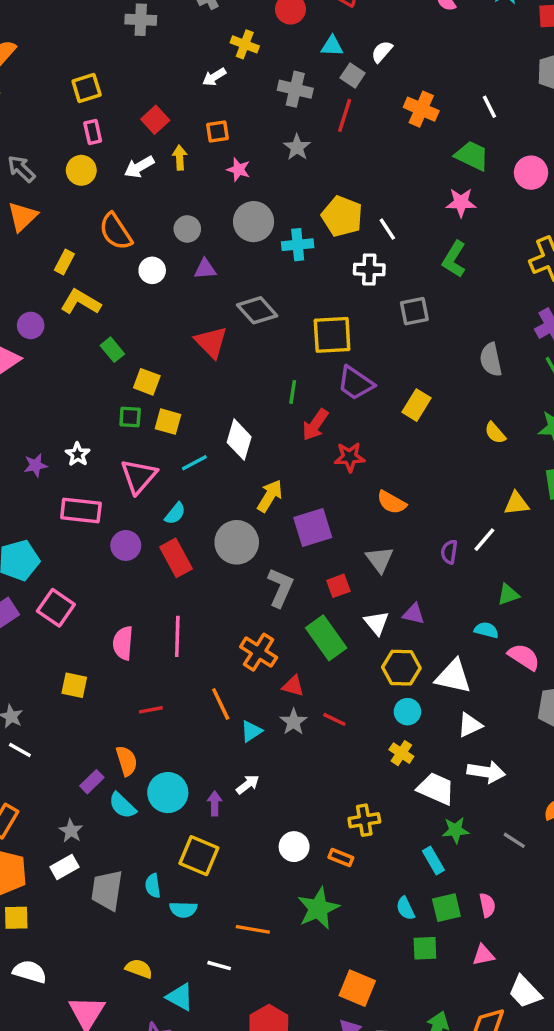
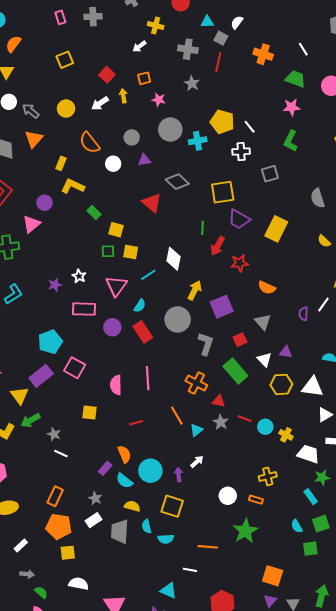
pink rectangle: (93, 132) -> (60, 17), moved
yellow rectangle: (417, 405) -> (276, 229), size x1.4
cyan circle: (407, 712) -> (265, 427), moved
yellow semicircle: (139, 969) -> (132, 506), moved

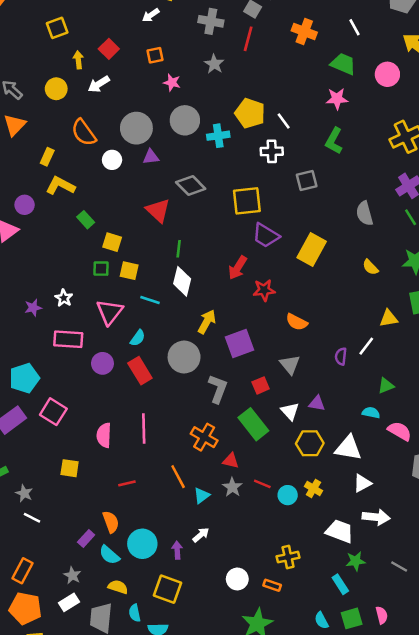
yellow arrow: (123, 96) -> (78, 60), moved
gray circle: (132, 137) -> (136, 128), size x1.6
green line: (203, 228) -> (179, 249), moved
cyan line: (148, 275) -> (150, 300), turned 49
yellow cross: (286, 435) -> (313, 488), moved

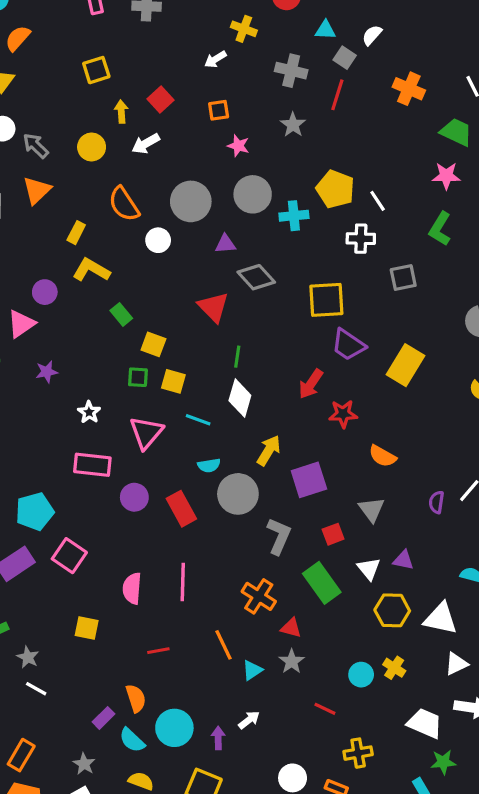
purple triangle: (151, 157) -> (225, 244), moved
purple star: (33, 308) -> (47, 372), moved
cyan semicircle: (138, 338) -> (209, 465), moved, turned 42
red line: (262, 484) -> (325, 709), moved

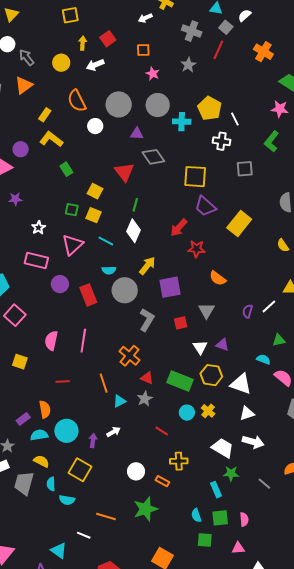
yellow square: (153, 344) -> (95, 191), moved
green rectangle: (322, 583) -> (180, 381), moved, turned -40
cyan semicircle: (132, 740) -> (39, 435), turned 120

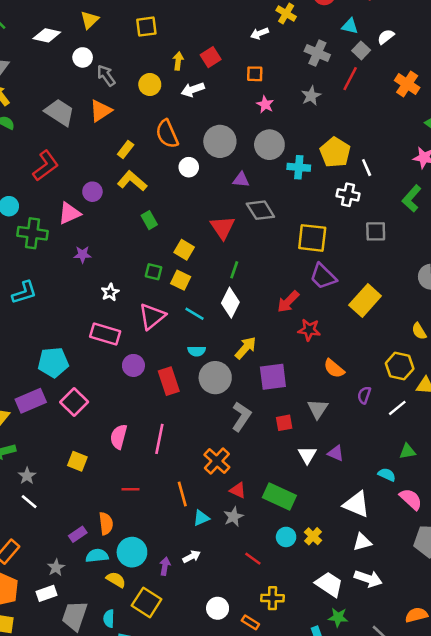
yellow square: (70, 15) -> (146, 27), moved
purple semicircle: (248, 311) -> (364, 395), moved
yellow hexagon: (211, 375) -> (400, 366), moved
yellow semicircle: (41, 461) -> (116, 580), moved

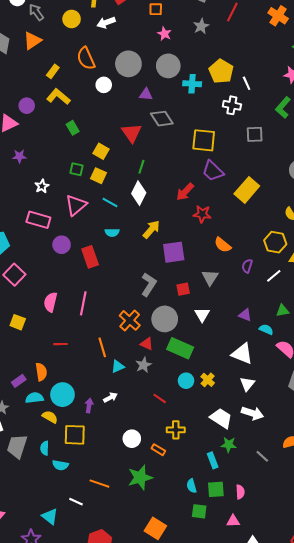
gray circle: (215, 378) -> (165, 319), moved
purple triangle: (336, 453) -> (245, 315), moved
white triangle: (362, 542) -> (247, 384), turned -35
yellow square: (147, 602) -> (75, 435), turned -30

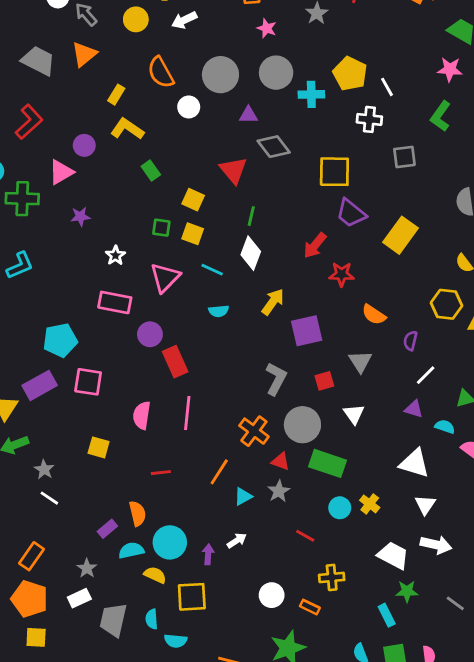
red rectangle: (90, 257) -> (175, 362), moved
pink square: (14, 275) -> (88, 382), turned -30
white line: (274, 276) -> (426, 375), moved
orange line: (102, 347) -> (219, 472), turned 54

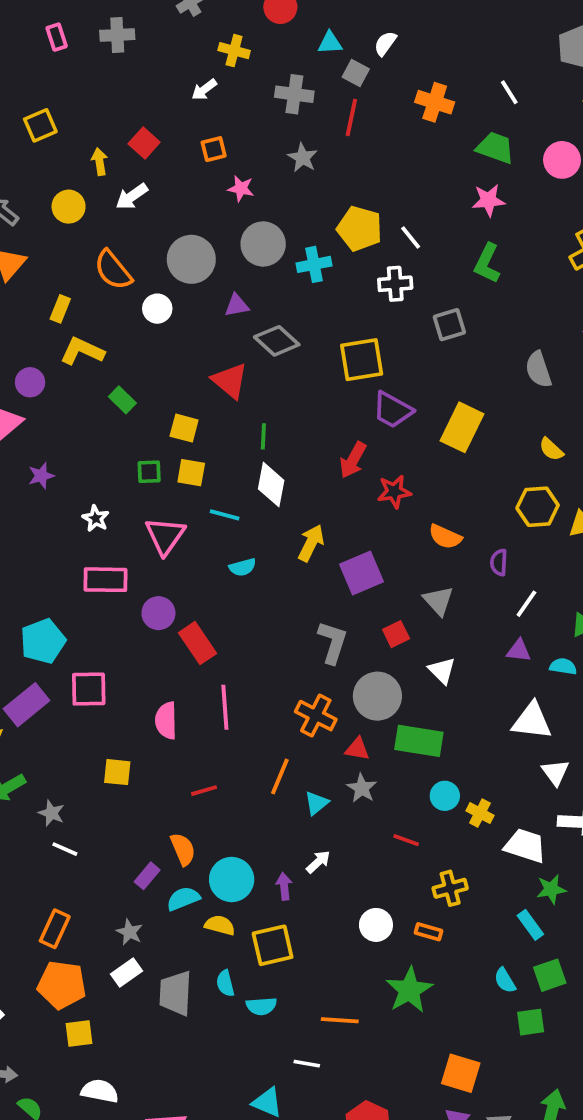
yellow cross: (370, 504) -> (480, 813), moved

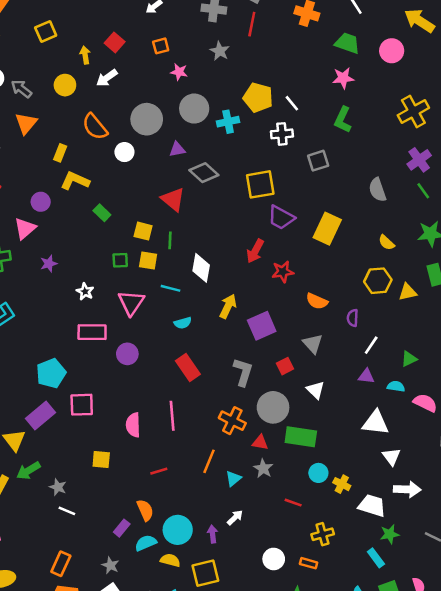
green line: (263, 436) -> (170, 240), moved
red rectangle: (198, 643) -> (188, 368), moved

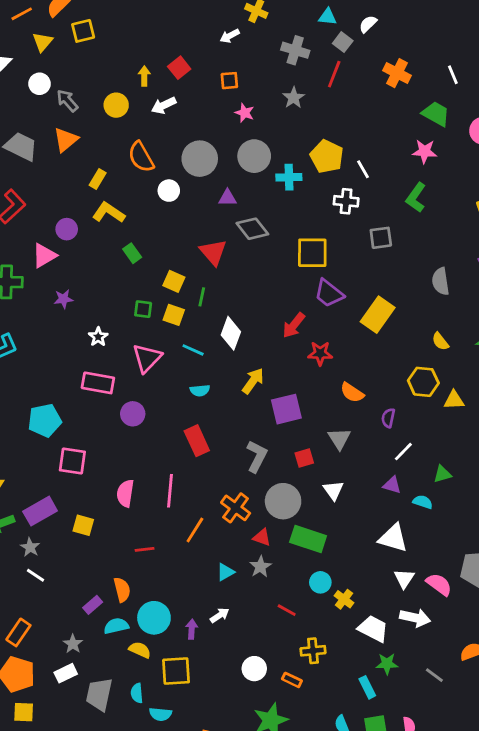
yellow square: (46, 31) -> (83, 31), moved
pink semicircle: (425, 403) -> (439, 584), moved
purple rectangle: (41, 415) -> (40, 511), moved
orange line: (209, 461) -> (195, 530), moved

